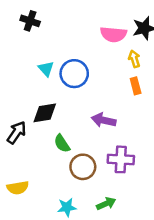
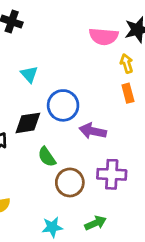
blue circle: (74, 74) -> (63, 105), moved

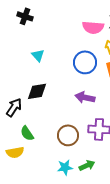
blue circle: (63, 105) -> (85, 62), moved
green semicircle: (47, 157) -> (27, 133), moved
cyan star: (52, 227) -> (65, 167), moved

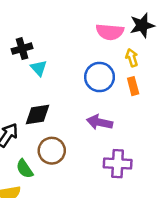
black cross: (25, 16) -> (22, 49), moved, turned -35
brown circle: (68, 135) -> (52, 151), moved

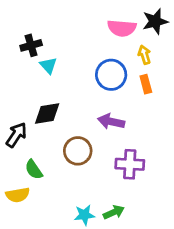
brown circle: (52, 151) -> (78, 151), moved

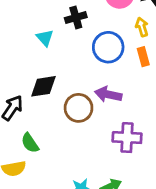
black cross: (31, 45) -> (76, 18), moved
brown circle: (78, 151) -> (79, 108), moved

